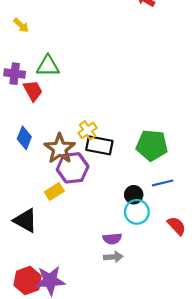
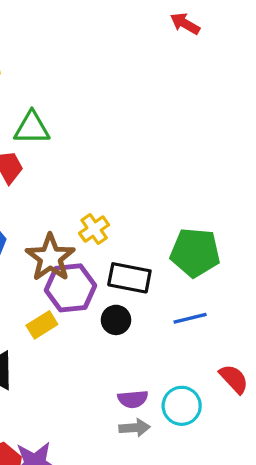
black rectangle: (99, 145) -> (129, 278), moved
blue line: (163, 183) -> (190, 318), moved
black circle: (134, 195) -> (116, 320), moved
cyan circle: (137, 212) -> (182, 406), moved

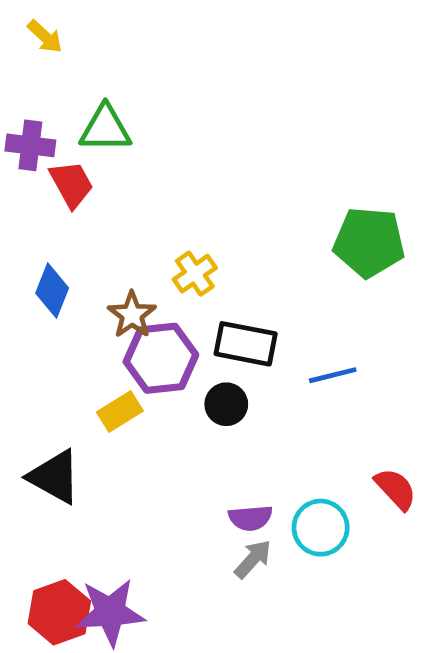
green pentagon: (195, 253) -> (369, 242), moved
brown star: (50, 258) -> (132, 315), size x0.7
blue line: (190, 318) -> (333, 375), moved
gray arrow: (134, 428) -> (253, 559), turned -44

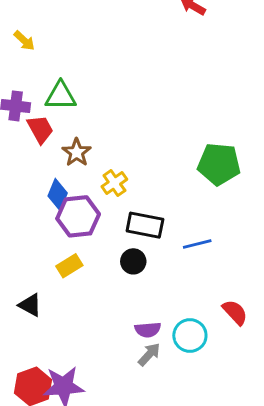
blue diamond: (52, 291) -> (58, 195), moved
brown star: (132, 315) -> (77, 152), moved
purple hexagon: (161, 358) -> (78, 216), moved
black triangle: (55, 477) -> (30, 305), size x0.7

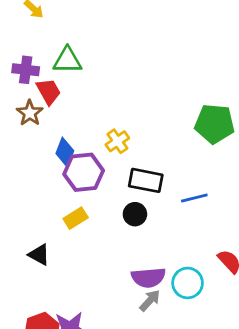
brown star: (77, 152) -> (30, 113), moved
purple semicircle: (148, 330) -> (148, 278), size x1.4

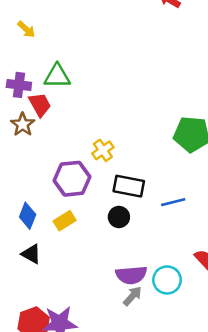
blue diamond: (65, 152) -> (28, 216), moved

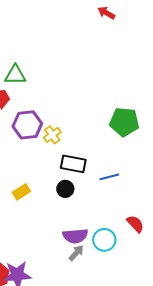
purple hexagon: (72, 179) -> (27, 125), moved

